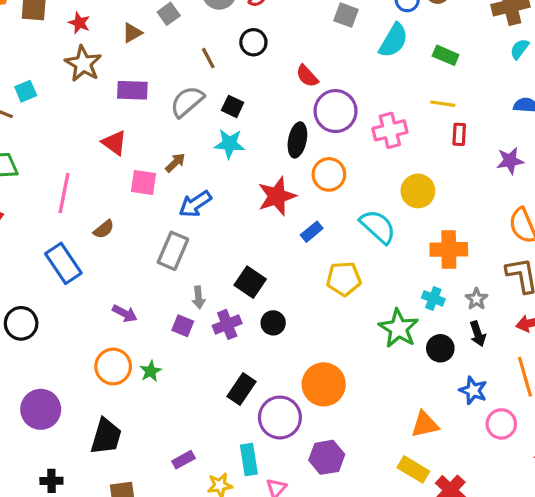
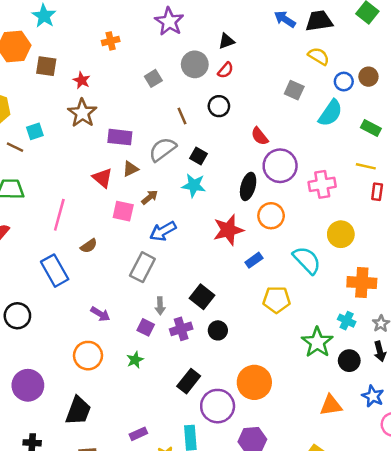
brown triangle: (132, 33) -> (130, 169), moved
green star: (151, 371) -> (135, 360), moved
orange triangle: (425, 424) -> (331, 405), moved

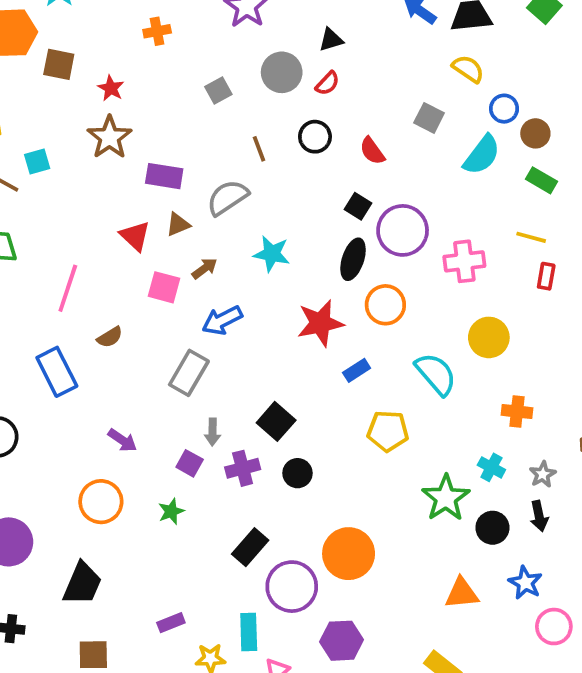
brown circle: (368, 77) -> (535, 133), moved
red semicircle: (260, 136) -> (372, 151), moved
black square: (199, 156) -> (358, 206), moved
orange cross: (362, 283) -> (517, 412), size x0.7

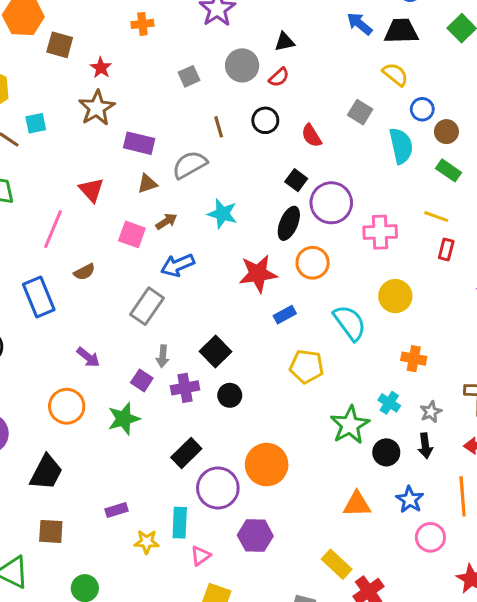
cyan semicircle: (482, 155) -> (401, 146), turned -54
red triangle: (135, 236) -> (91, 190), moved
green star: (171, 511) -> (124, 419), size x1.5

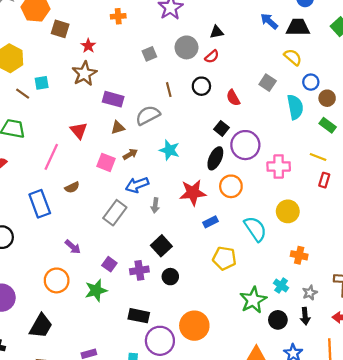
gray arrow: (163, 356) -> (155, 205), moved
black rectangle: (186, 453) -> (139, 316), turned 54

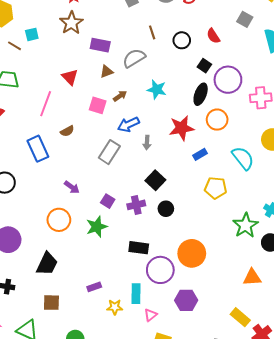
black circle: (201, 86) -> (182, 40), moved

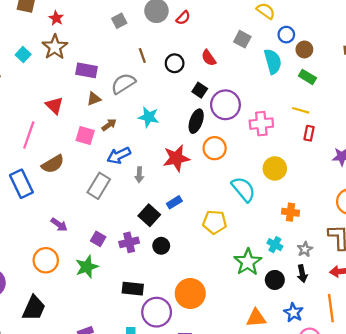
cyan square: (32, 34) -> (23, 55), moved, turned -32
brown semicircle: (67, 131) -> (53, 164), size x1.5
blue rectangle: (200, 154) -> (174, 202), moved

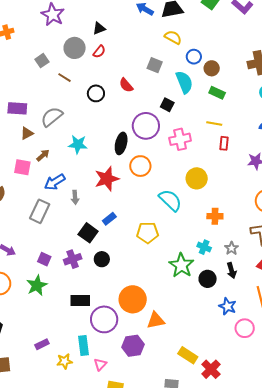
brown line: (142, 55) -> (64, 78), moved, turned -32
black square: (200, 90) -> (167, 105), moved
orange triangle: (256, 318) -> (156, 320), moved

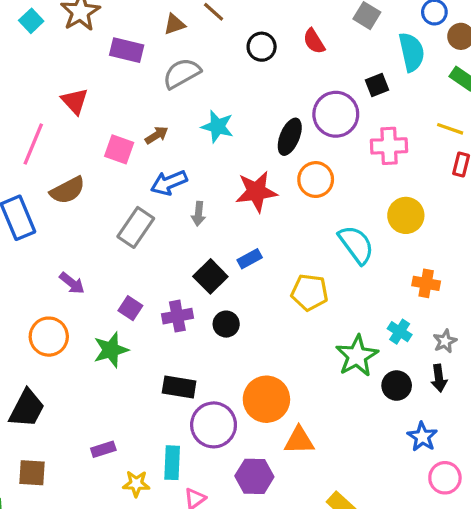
black square: (167, 105) -> (377, 85), turned 32
brown triangle: (27, 133) -> (174, 24), moved

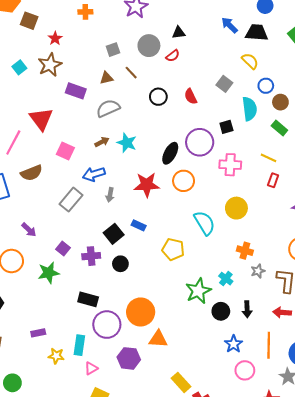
red triangle: (75, 101) -> (41, 119), size x1.4
brown arrow: (157, 135) -> (102, 142), moved
blue rectangle: (250, 259) -> (139, 225), turned 48
gray star: (445, 341) -> (258, 271), moved

